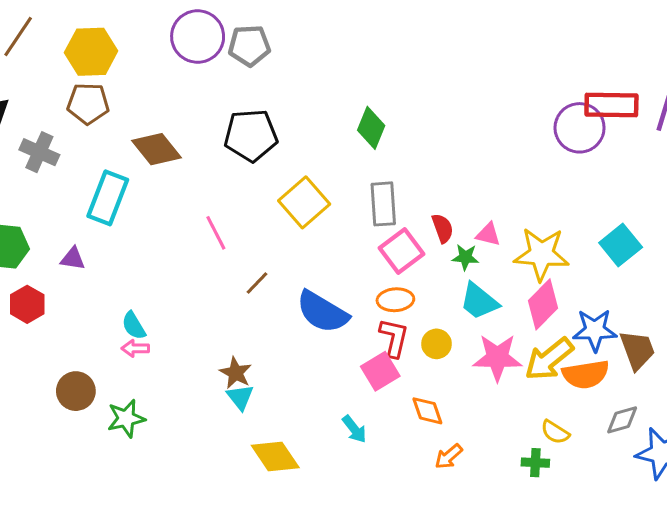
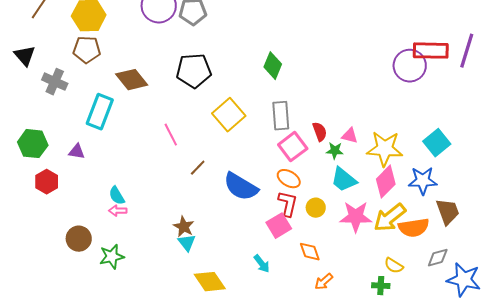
orange ellipse: (395, 300) -> (289, 179), turned 35
blue star: (595, 330) -> (423, 181), moved

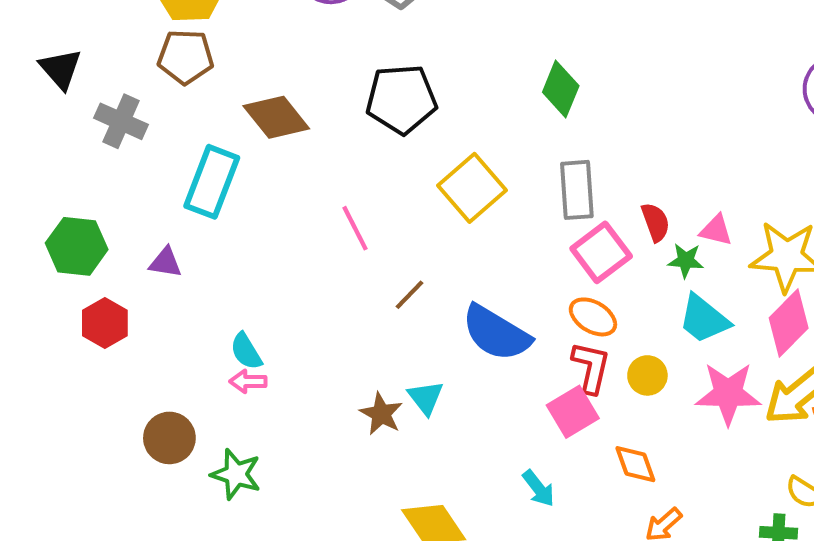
cyan triangle: (187, 243) -> (426, 398), moved
green star: (112, 257) -> (236, 474), turned 30

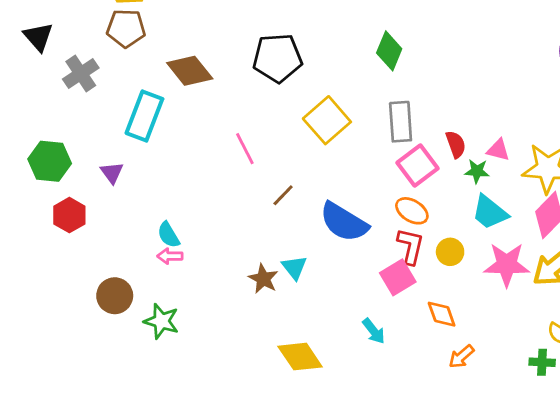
gray cross: (121, 121) -> (81, 74), turned 32
purple triangle: (165, 262) -> (112, 173), turned 45

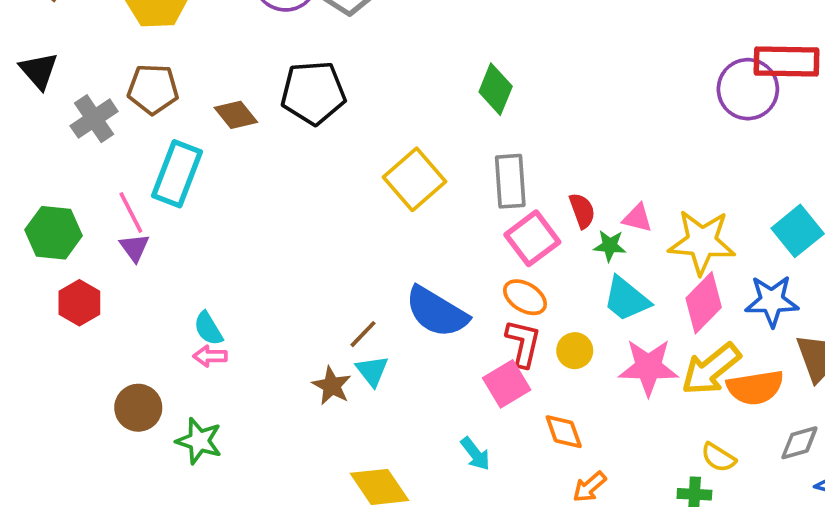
brown pentagon: (126, 28) -> (153, 89), moved
black pentagon: (277, 58) -> (313, 93), moved
brown diamond: (190, 71) -> (236, 115), size x0.7
pink line: (245, 149) -> (131, 213), moved
brown line: (283, 195) -> (363, 334), moved

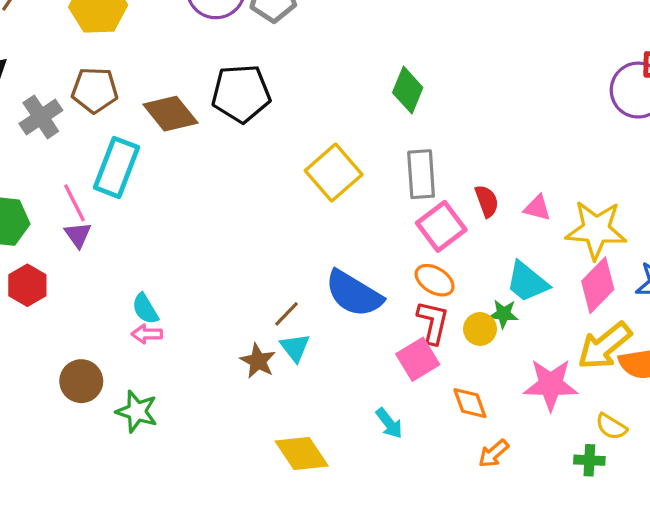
brown diamond: (236, 115) -> (170, 114), size x1.4
green star: (610, 246) -> (504, 314), moved
pink star: (648, 367) -> (551, 385), moved

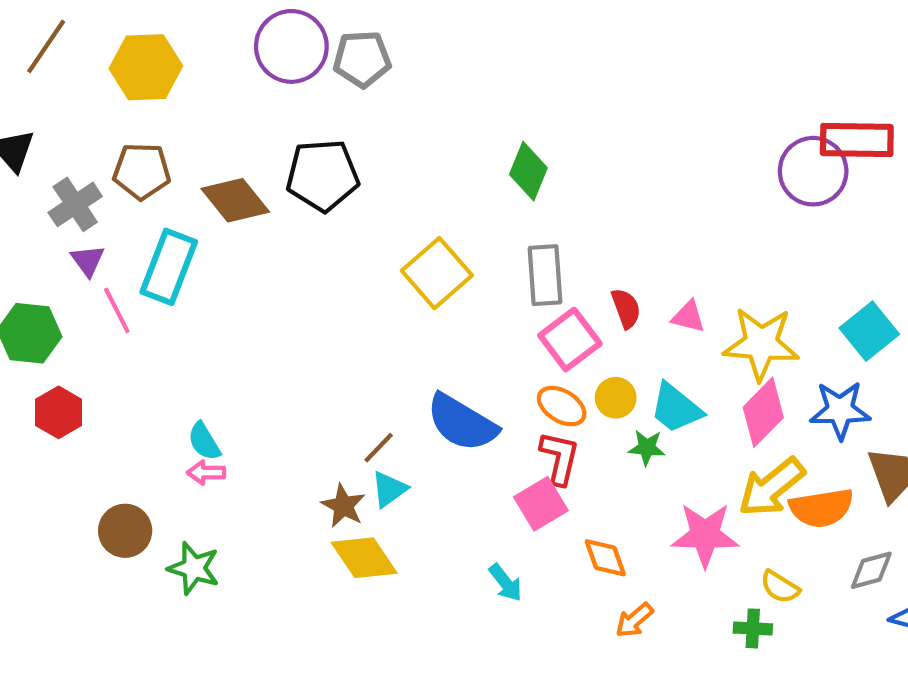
purple triangle: (78, 235) -> (88, 261), moved
yellow circle: (480, 329) -> (616, 398), moved
cyan triangle: (295, 348) -> (389, 489), turned 32
yellow diamond: (302, 453) -> (364, 558), moved

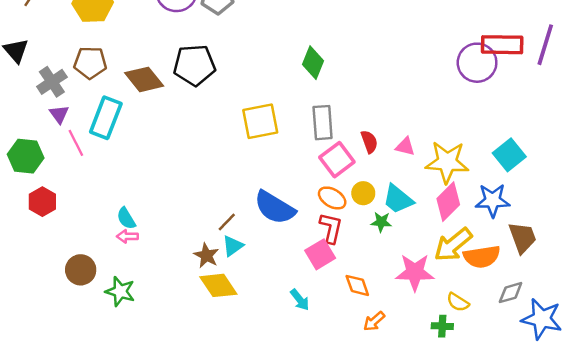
yellow square: (437, 273) -> (260, 121), turned 30

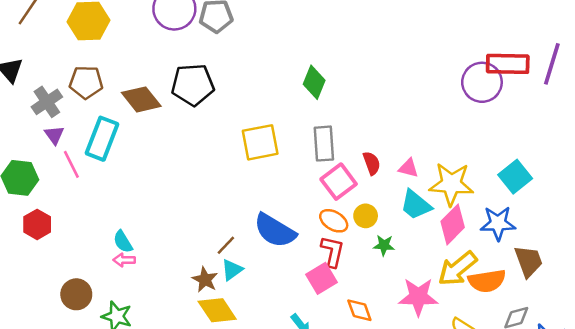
cyan trapezoid: (398, 199) -> (416, 205), moved

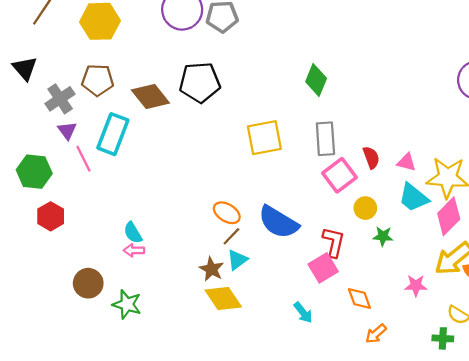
orange ellipse: (334, 221) -> (227, 213), moved
pink star: (418, 297) -> (416, 286), size x0.6

